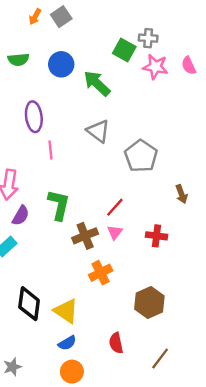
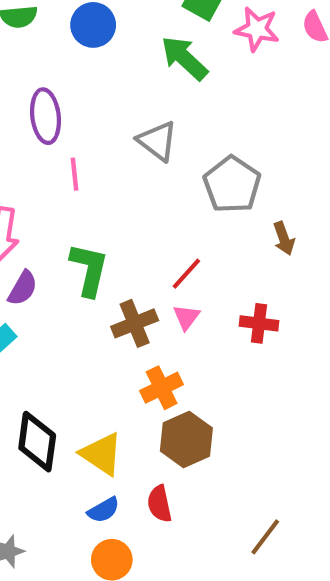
green arrow: (97, 83) -> (184, 58), moved
brown arrow: (182, 194) -> (284, 238), moved
brown hexagon: (149, 303) -> (186, 439), moved
red semicircle: (116, 343) -> (159, 504), moved

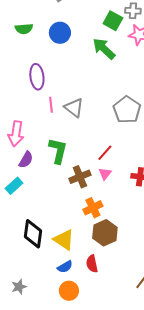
gray triangle: (157, 141) -> (74, 108), moved

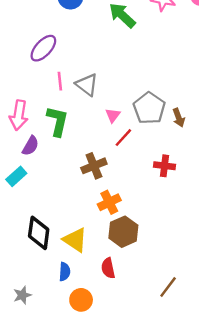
purple ellipse: (37, 77) -> (43, 48), turned 50
gray pentagon: (127, 110) -> (149, 108), moved
green L-shape: (58, 151) -> (58, 121), moved
pink triangle: (105, 174) -> (113, 115), moved
blue semicircle: (65, 267) -> (65, 272), moved, turned -56

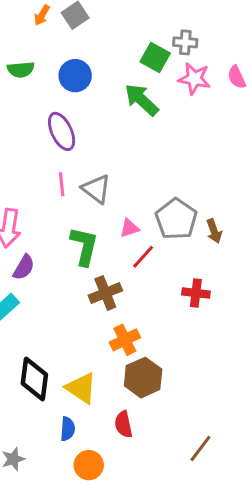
purple ellipse: (43, 48) -> (62, 131), moved, turned -68
pink triangle: (113, 115) -> (129, 228), turned 35
green L-shape: (58, 121) -> (84, 246), moved

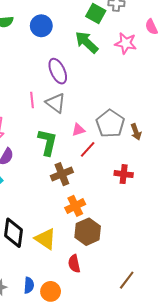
pink star: (194, 79) -> (126, 43), moved
purple ellipse: (62, 131) -> (58, 71), moved
blue semicircle: (68, 429) -> (29, 285), moved

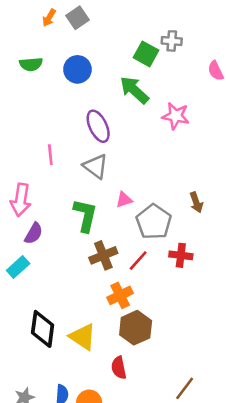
pink star: (126, 43) -> (176, 116), moved
pink line: (32, 100) -> (50, 155), moved
gray pentagon: (110, 124) -> (154, 222), moved
red line: (88, 149) -> (138, 261), moved

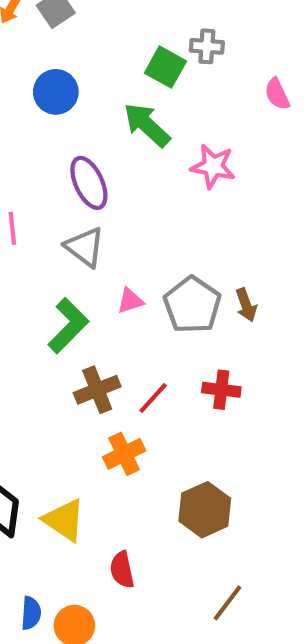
green L-shape: (85, 215) -> (68, 326), turned 32
gray pentagon: (154, 222) -> (192, 305), moved
brown hexagon: (136, 328) -> (205, 510), moved

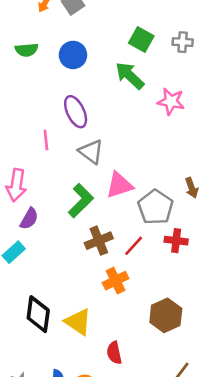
gray cross: (207, 46) -> (183, 42), moved
purple ellipse: (89, 183) -> (76, 112), moved
pink triangle: (130, 301) -> (119, 185), size x1.6
gray pentagon: (192, 305) -> (155, 207), moved

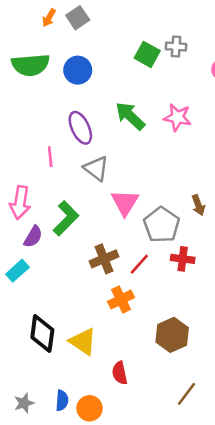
gray cross: (183, 42) -> (176, 47), moved
green semicircle: (27, 50) -> (31, 65), size x1.6
green arrow: (130, 76) -> (130, 116), moved
pink triangle: (119, 185) -> (125, 203), turned -40
green L-shape: (81, 201) -> (66, 218), moved

